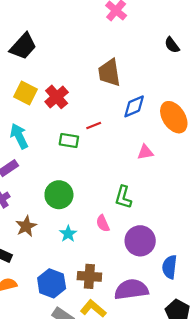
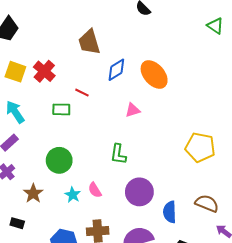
red line: (94, 126) -> (82, 93), turned 56
pink semicircle: (103, 223) -> (95, 190), moved

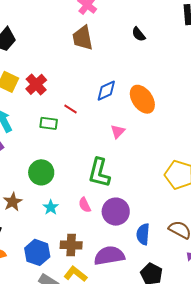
brown trapezoid: (89, 42) -> (83, 38), moved
pink triangle: (133, 110) -> (118, 131), turned -35
green L-shape: (118, 154) -> (99, 173), size x1.4
pink semicircle: (95, 190) -> (85, 205), moved

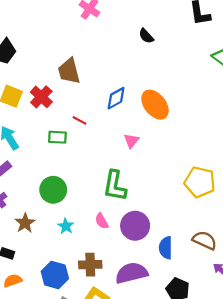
brown trapezoid: (83, 38) -> (69, 71), moved

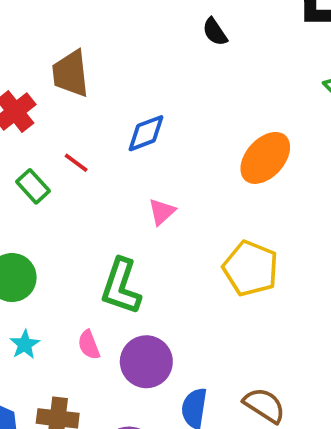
orange ellipse: (155, 105) -> (265, 158), moved, turned 72
green rectangle: (57, 137) -> (33, 186), turned 36
yellow pentagon: (200, 182) -> (251, 268), moved

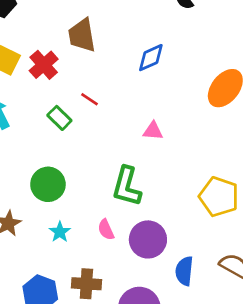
blue diamond: (146, 133) -> (151, 58), moved
pink triangle: (162, 212) -> (153, 131), turned 50
yellow pentagon: (251, 268) -> (219, 197), moved

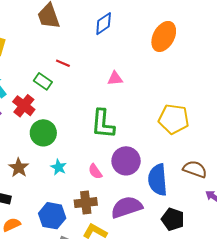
red cross: (44, 65) -> (24, 106), moved
pink semicircle: (106, 230) -> (95, 171), moved
blue semicircle: (184, 271) -> (158, 180), size x1.4

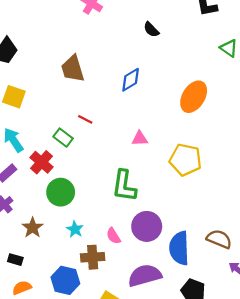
yellow pentagon: (174, 119) -> (185, 160), moved
brown cross: (86, 203) -> (93, 257), moved

